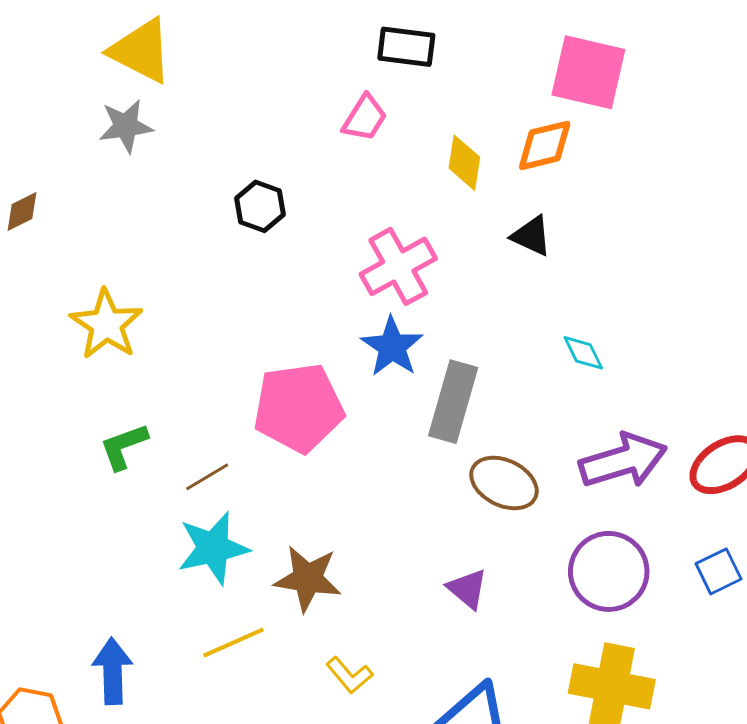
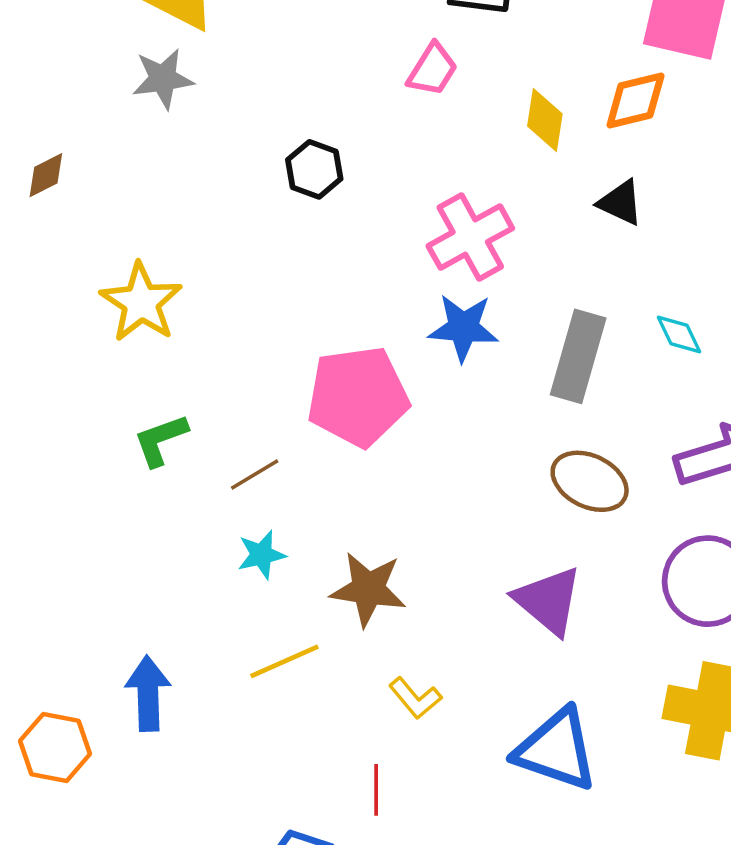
blue star: (392, 347) -> (463, 328), turned -30
gray rectangle: (453, 402) -> (578, 356), moved
cyan star: (213, 548) -> (262, 555), size x0.6
purple triangle: (467, 589) -> (548, 601), size x1.5

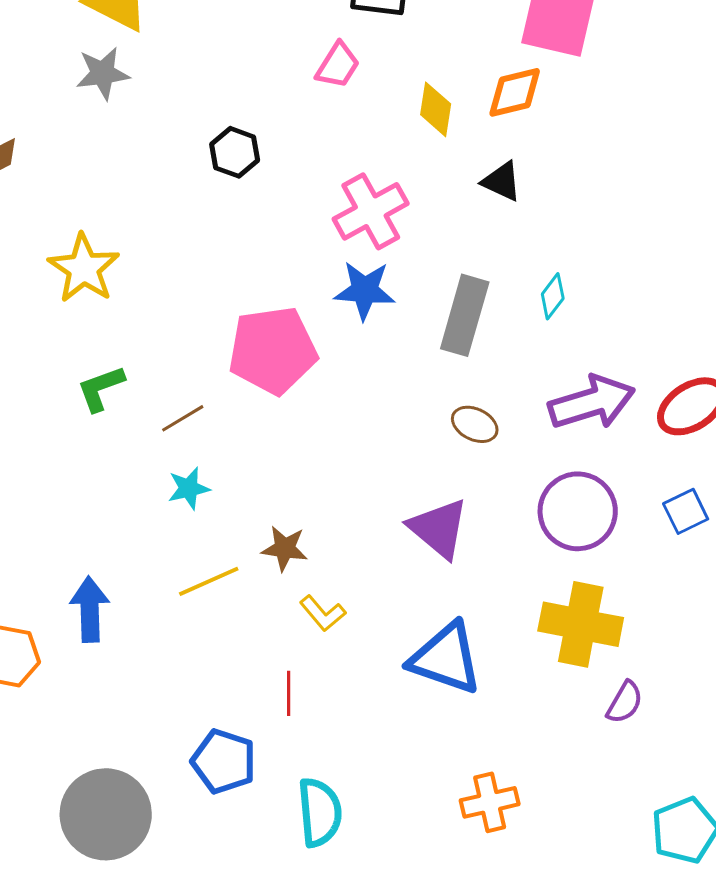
cyan diamond: (679, 335) -> (553, 296), turned 63
brown ellipse: (590, 481) -> (475, 424), size x0.7
brown star: (368, 589) -> (285, 548), moved, size x0.7

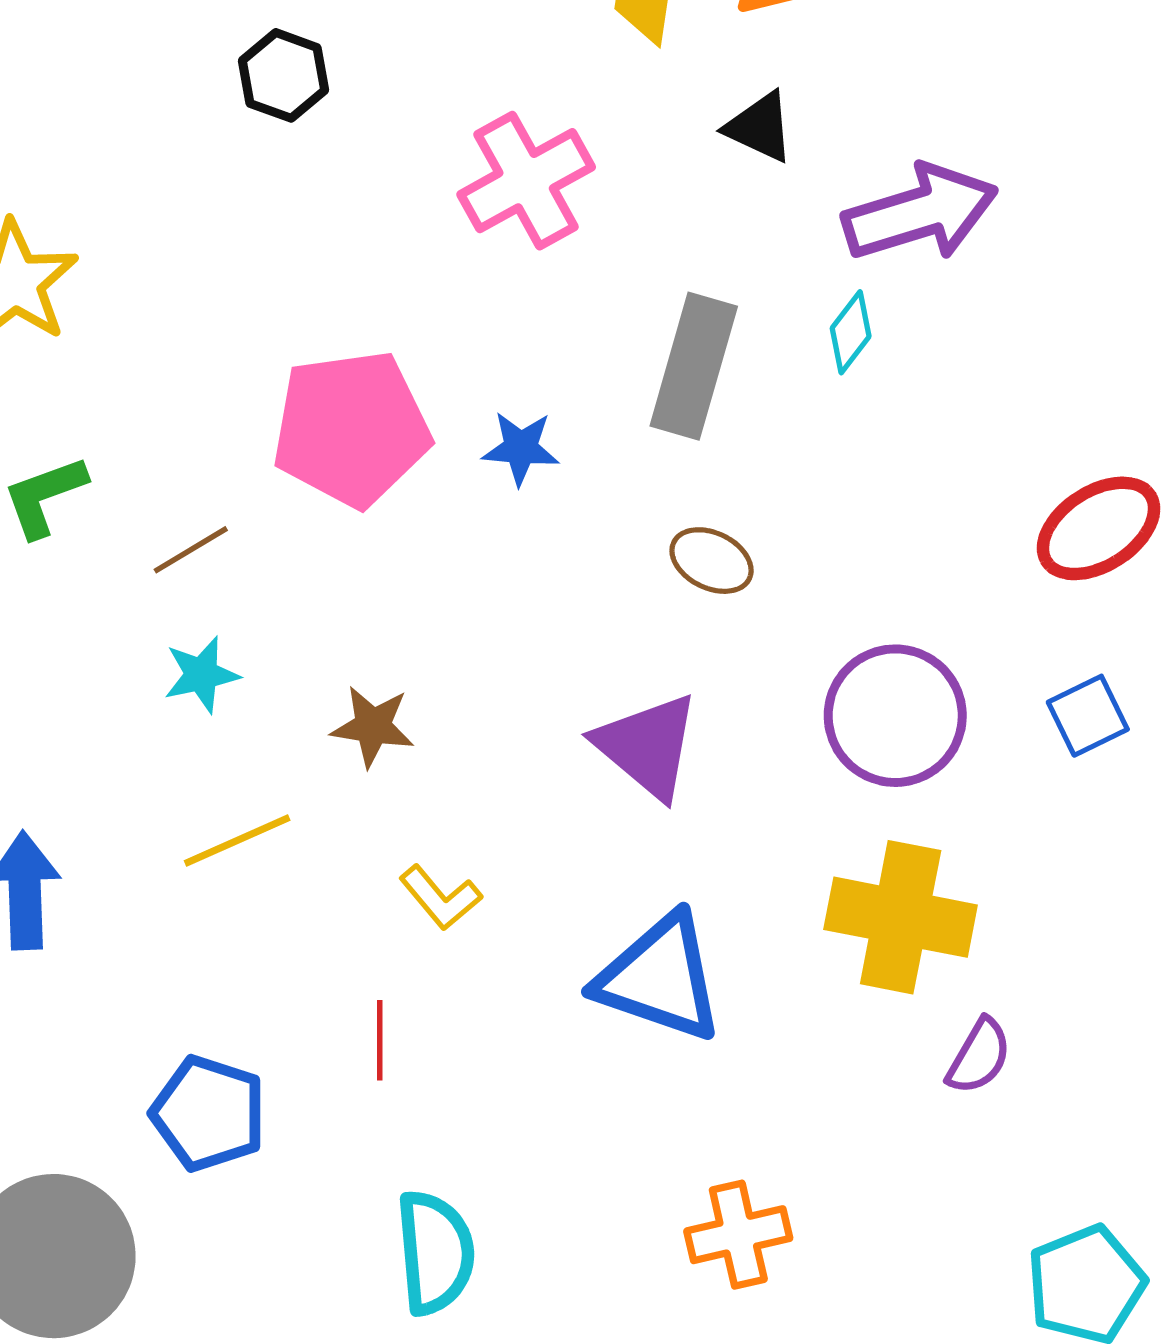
blue star: (365, 290) -> (521, 448), moved, size x0.7
purple arrow: (592, 402) -> (920, 213), moved
brown star: (285, 548) -> (373, 726), moved
blue pentagon: (224, 761) -> (209, 1113), moved

